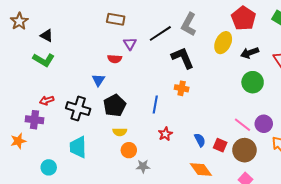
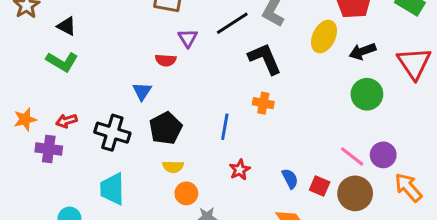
orange star: (18, 141) -> (25, 119), moved

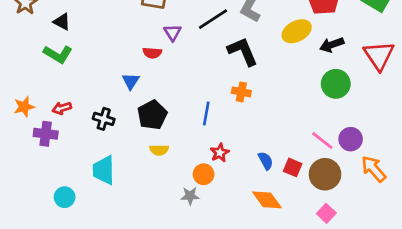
yellow ellipse: (324, 37) -> (297, 31), turned 36
black cross: (112, 133) -> (104, 119), size x0.7
orange circle: (186, 193) -> (204, 174), moved

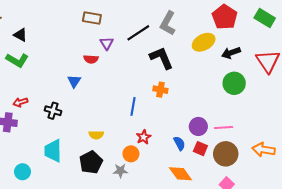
black pentagon: (152, 115) -> (91, 162), moved
purple circle: (351, 139) -> (198, 126), moved
pink line: (322, 141) -> (224, 128), turned -42
orange arrow: (374, 169) -> (264, 150), turned -40

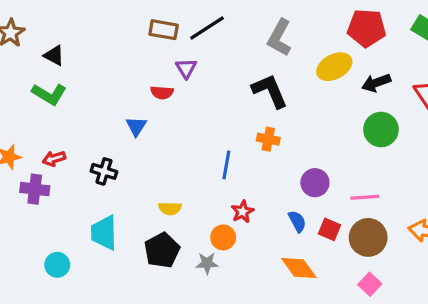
red pentagon: (225, 17) -> (366, 28), turned -30
black line: (138, 33) -> (207, 28), moved
purple circle: (198, 126) -> (315, 183), moved

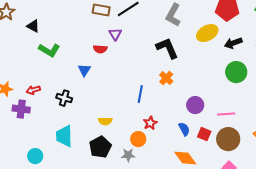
green L-shape: (49, 94) -> (49, 50), moved
orange cross: (268, 139) -> (166, 78), turned 32

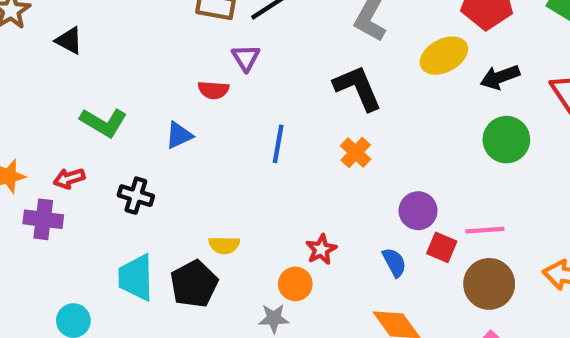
green L-shape: (49, 50) -> (104, 122), moved
blue triangle: (84, 70) -> (179, 135), turned 32
blue line: (140, 94) -> (278, 144), moved
red square: (204, 134) -> (442, 247), moved
black pentagon: (100, 147) -> (194, 284), moved

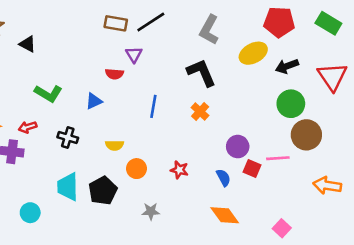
yellow semicircle: (224, 245) -> (114, 145), moved
red star: (321, 249) -> (179, 170), turned -30
orange circle: (295, 284) -> (137, 169), moved
brown circle: (489, 284) -> (306, 135), moved

